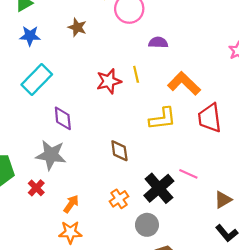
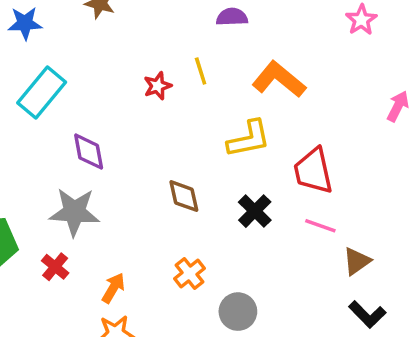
red star: (109, 81) -> (158, 86), size x0.7
red trapezoid: (210, 118) -> (313, 171), moved
pink line: (188, 174) -> (320, 226), moved
black cross: (159, 188) -> (255, 211), moved, size x0.7

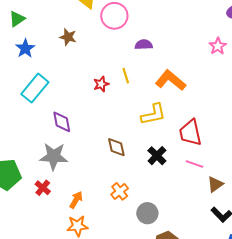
blue star: (25, 23) -> (25, 48), turned -30

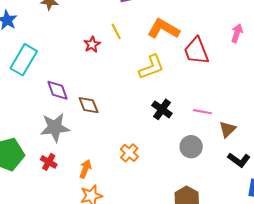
red trapezoid: (190, 133) -> (196, 51), moved
brown diamond: (116, 147) -> (89, 105), moved
gray circle: (147, 213) -> (191, 147), moved

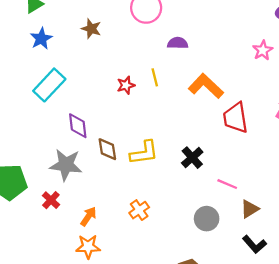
yellow L-shape: (151, 67) -> (144, 153), moved
black cross: (162, 109) -> (192, 158), moved

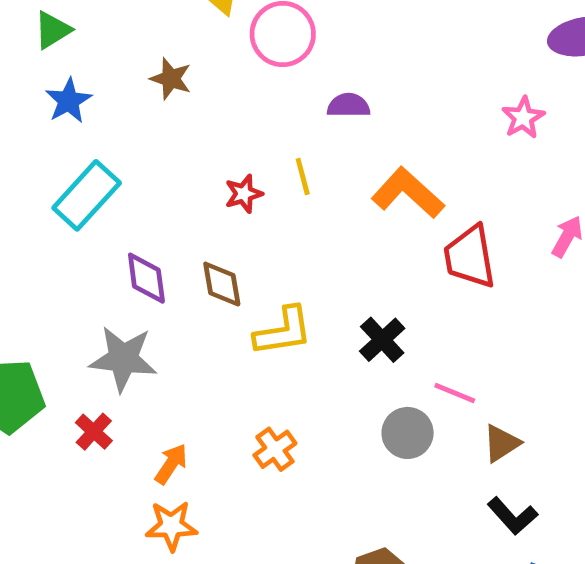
brown diamond: (107, 149) -> (222, 284), moved
gray circle: (207, 219) -> (408, 433), moved

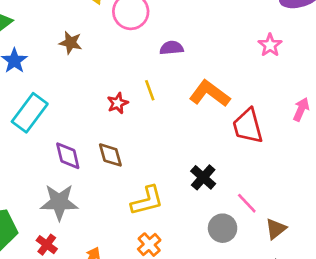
yellow L-shape: (283, 331) -> (147, 201), moved
pink line: (455, 393) -> (247, 203), turned 30

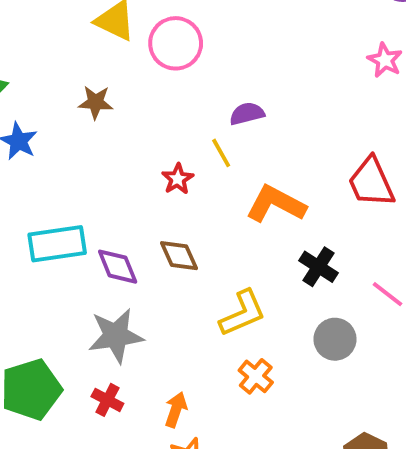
purple semicircle: (172, 48) -> (247, 114), moved
orange L-shape: (210, 94) -> (276, 204), moved
cyan rectangle: (30, 113) -> (57, 244), moved, turned 54
gray circle: (223, 228) -> (335, 339), moved

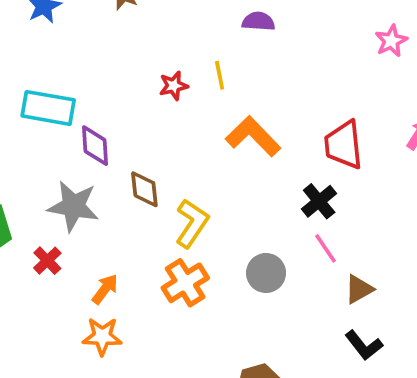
purple semicircle: (247, 114) -> (258, 21), moved
brown diamond: (179, 256) -> (144, 189), moved
black cross: (319, 267) -> (319, 201), moved
yellow L-shape: (243, 313) -> (192, 223), turned -51
orange cross: (256, 376) -> (185, 283), size x1.4

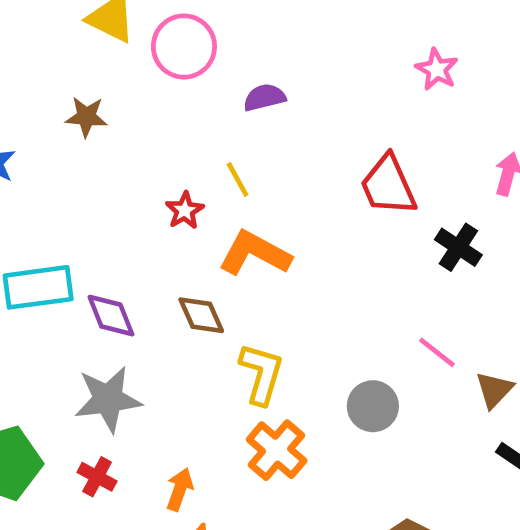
orange L-shape: (253, 136) -> (255, 253), moved
red trapezoid: (344, 145) -> (388, 185), moved
brown diamond: (144, 189) -> (201, 315), moved
black cross: (319, 201) -> (458, 247), moved

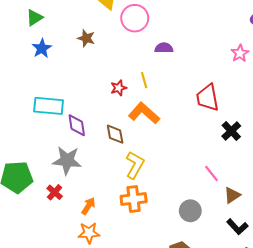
gray circle: (373, 406) -> (190, 211), moved
orange cross: (277, 450) -> (134, 199), turned 30

